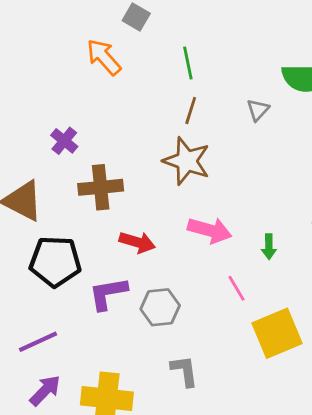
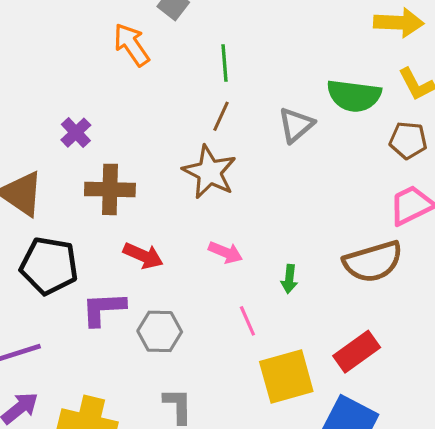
gray triangle: (258, 110) -> (296, 125), size x1.4
pink arrow: (210, 230) -> (225, 252), size x0.7

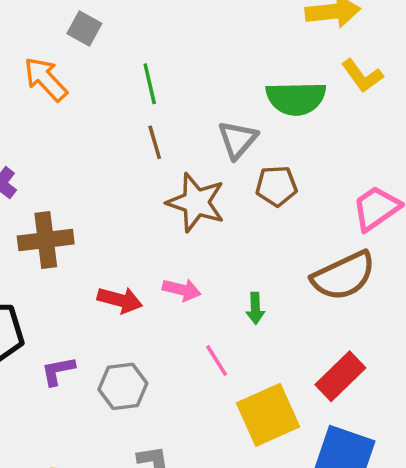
brown line: (221, 116) -> (155, 142), turned -32
brown pentagon: (408, 140) -> (276, 186), moved
brown star: (209, 172) -> (196, 202), moved
red arrow: (143, 256) -> (120, 300), moved
purple L-shape: (103, 309) -> (58, 371), size x0.7

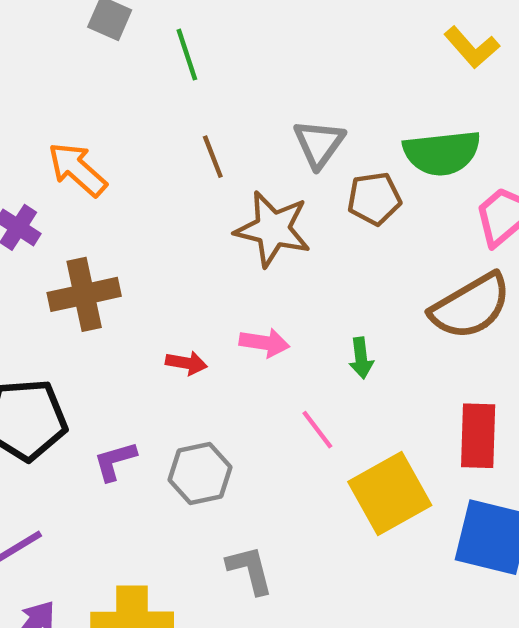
orange arrow: (46, 79) -> (77, 169), moved
green line: (150, 84) -> (187, 55), moved
green semicircle: (296, 98) -> (442, 153), moved
red arrow: (120, 300) -> (186, 363), size x0.7
red rectangle: (340, 376) -> (478, 436), turned -39

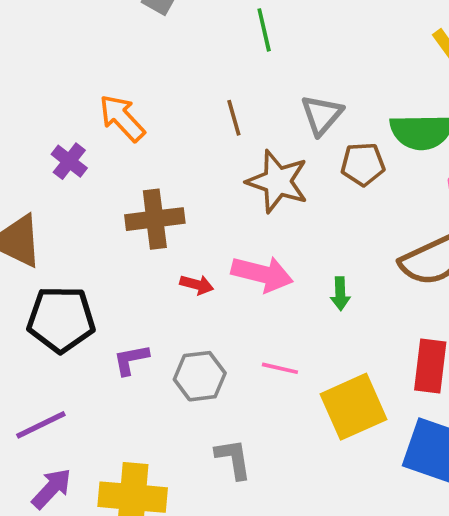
green line: (187, 55) -> (264, 30), moved
brown cross: (84, 294) -> (155, 219), moved
pink arrow: (264, 343) -> (262, 274), size x1.5
pink line: (317, 430) -> (280, 368), moved, turned -45

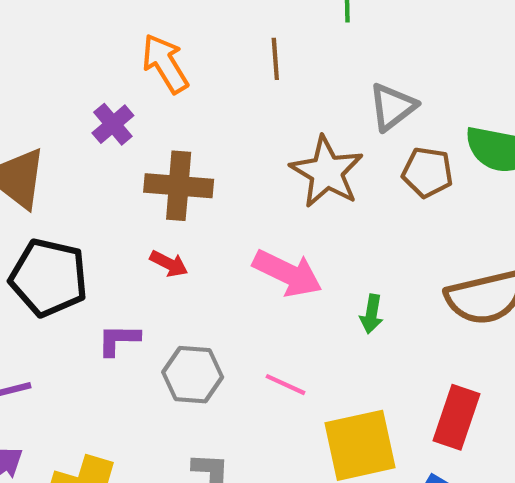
brown line: (234, 118) -> (275, 59), moved
purple cross: (69, 161) -> (113, 124), moved
red arrow: (197, 285) -> (169, 264), moved

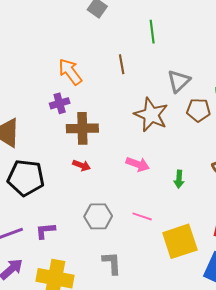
purple cross: (113, 124) -> (60, 103), moved, turned 30
pink arrow: (288, 273) -> (138, 164), size x0.7
purple L-shape: (119, 340) -> (45, 231), moved

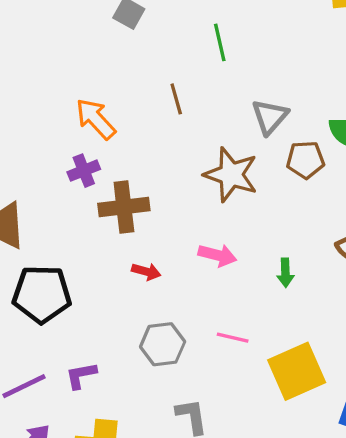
red arrow: (82, 165) -> (146, 271), moved

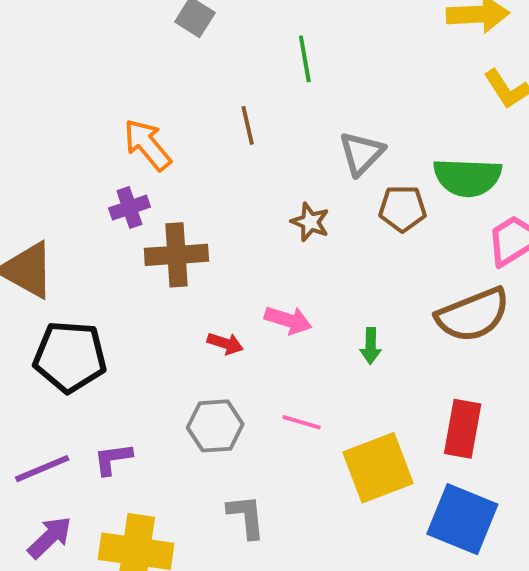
brown star: (231, 175) -> (310, 222), size x0.6
red arrow: (146, 271) -> (225, 343), moved

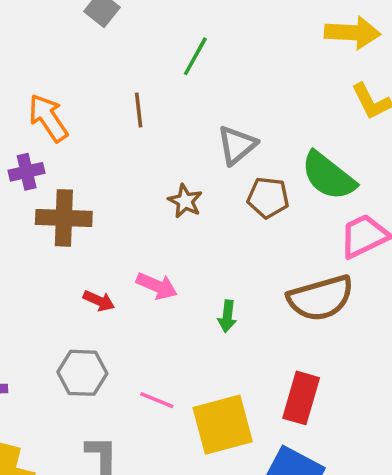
green line: (305, 59) -> (195, 56), turned 33
green semicircle: (467, 177) -> (328, 176), turned 30
pink line: (302, 422) -> (157, 400), moved

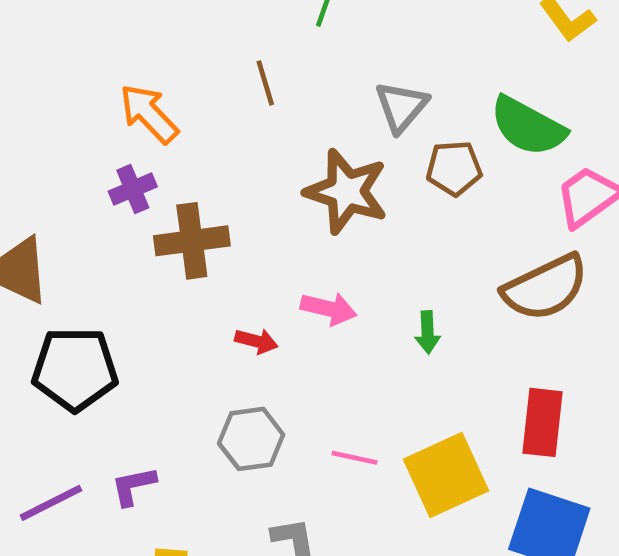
brown star: (185, 201) -> (346, 191), size x1.8

